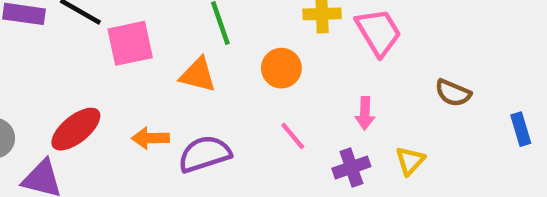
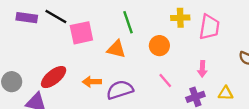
pink trapezoid: (378, 32) -> (209, 27), turned 40
yellow triangle: (410, 161) -> (226, 93), turned 49

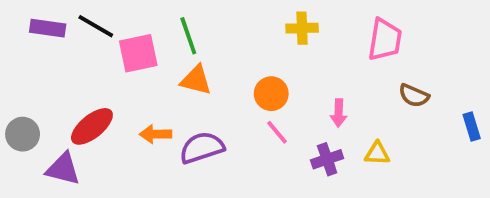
green line: (128, 22) -> (188, 36), moved
pink trapezoid: (209, 27) -> (385, 40), moved
orange circle: (159, 46) -> (271, 94), moved

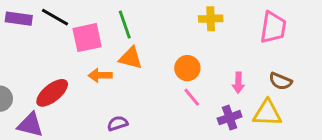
brown semicircle: (414, 96) -> (280, 81), moved
orange arrow: (156, 134) -> (100, 75), moved
purple semicircle: (202, 148) -> (118, 123), moved, size x0.6
yellow triangle: (377, 153) -> (267, 113), size x1.5

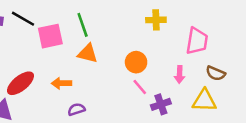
pink trapezoid: (273, 27) -> (197, 41), moved
orange arrow: (100, 75) -> (61, 83), moved
purple cross: (230, 118) -> (161, 104), moved

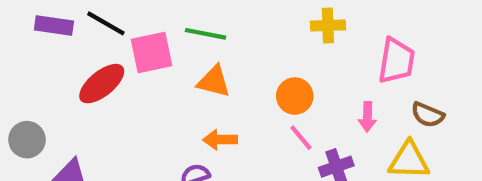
green line: (83, 25) -> (205, 34), turned -60
red ellipse: (20, 83) -> (102, 84), moved
orange arrow: (61, 83) -> (220, 140), moved

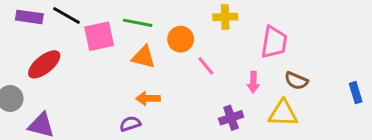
red ellipse: (102, 84) -> (44, 64), moved
orange circle: (295, 96) -> (181, 39), moved
pink line: (301, 138) -> (206, 66), moved

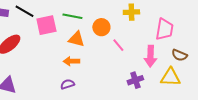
pink arrow: (253, 82) -> (150, 56), size x1.5
orange arrow: (148, 99) -> (71, 61), moved

